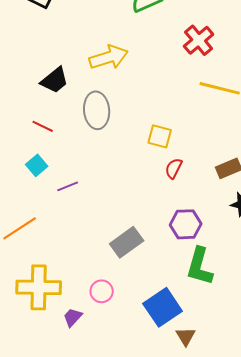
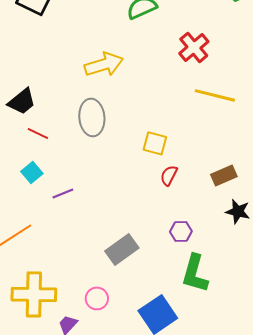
black trapezoid: (55, 80) -> (22, 101), moved
purple hexagon: (186, 224) -> (181, 231), size x0.7

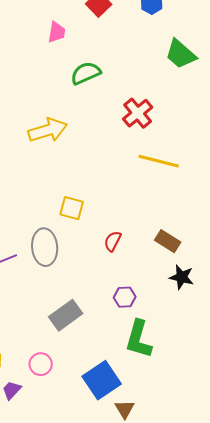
gray ellipse: (92, 117) -> (45, 247), moved
yellow square: (155, 143) -> (72, 208), moved
brown rectangle: (224, 175) -> (168, 241), turned 55

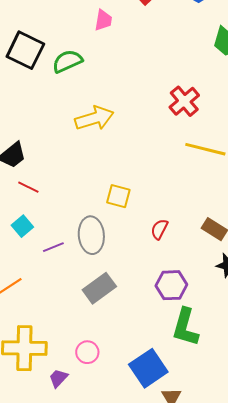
green semicircle: (86, 73) -> (67, 61), moved
purple hexagon: (125, 297) -> (171, 285), size x1.4
gray rectangle: (66, 315) -> (99, 288), moved

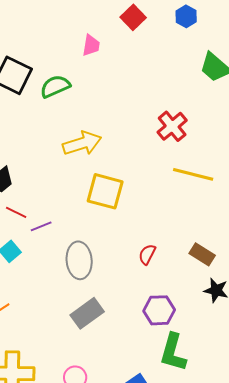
yellow square: (118, 196) -> (105, 191), moved, size x1.5
purple line: (53, 247) -> (41, 226), moved

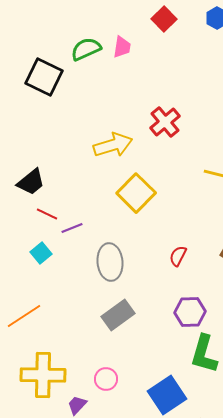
green semicircle: (55, 86) -> (86, 49), moved
red cross: (172, 126) -> (165, 122), moved
yellow square: (105, 191) -> (136, 193), turned 30

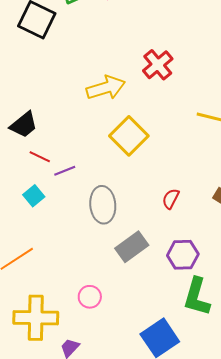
gray rectangle: (118, 315) -> (132, 247), moved
pink circle: (106, 379) -> (90, 297), moved

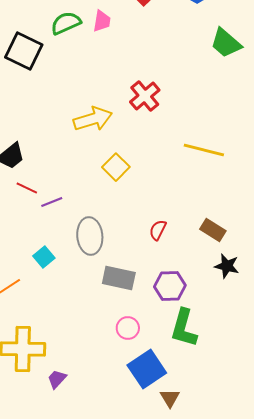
yellow square: (129, 136) -> (116, 167), size x0.7
cyan square: (34, 196) -> (44, 257), moved
gray rectangle: (132, 247) -> (119, 278), turned 48
pink circle: (90, 297) -> (128, 328), moved

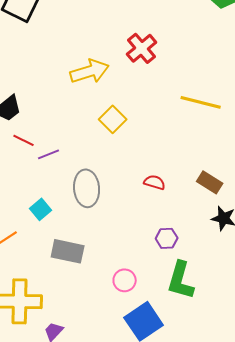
red semicircle: (158, 230) -> (155, 182), turned 80
gray rectangle: (119, 278) -> (68, 251), moved
purple hexagon: (170, 286) -> (167, 238), size x0.7

